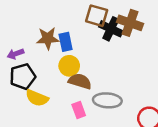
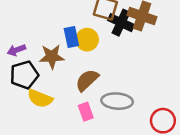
brown star: (48, 38) -> (52, 57), moved
yellow circle: (69, 66) -> (87, 40), moved
brown semicircle: (80, 81) -> (87, 80), turned -60

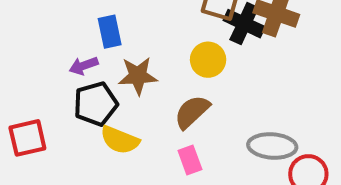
blue rectangle: (71, 37) -> (110, 32), moved
yellow circle: (87, 40) -> (208, 60), moved
gray ellipse: (117, 101) -> (272, 146), moved

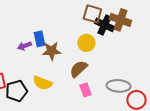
blue rectangle: (110, 32) -> (39, 39), moved
black pentagon: (96, 104) -> (16, 91), moved
pink rectangle: (190, 160) -> (85, 90), moved

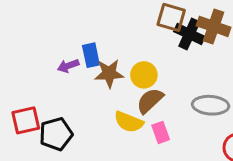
yellow circle: (86, 43) -> (144, 75), moved
yellow semicircle: (42, 83) -> (129, 122), moved
gray ellipse: (118, 86) -> (211, 105), moved

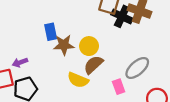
purple arrow: (68, 66) -> (20, 62), moved
gray ellipse: (211, 105) -> (137, 68), turned -45
pink rectangle: (161, 132) -> (119, 87), moved

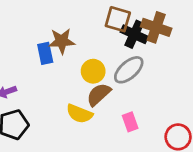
brown star: (64, 45) -> (62, 41), moved
gray ellipse: (137, 68) -> (129, 70), moved

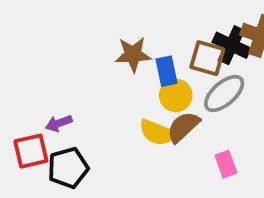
brown square: (118, 19) -> (207, 58), moved
blue rectangle: (45, 53) -> (166, 71), moved
yellow semicircle: (79, 114) -> (157, 133), moved

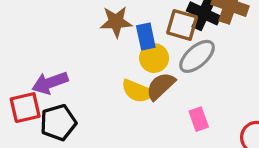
purple arrow: (59, 123) -> (50, 83), size x1.5

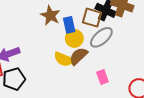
brown star: (116, 22) -> (50, 15), turned 30

